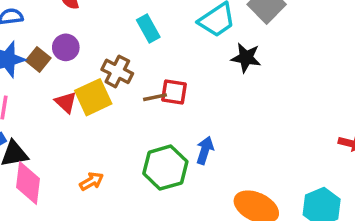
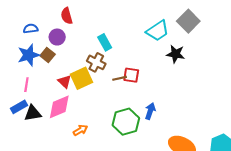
cyan rectangle: (148, 29) -> (105, 42), moved
purple circle: (66, 47) -> (57, 37), moved
pink diamond: (28, 183) -> (59, 107), moved, turned 60

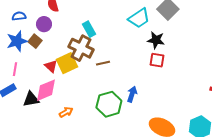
brown cross: (96, 62) -> (81, 48), size x1.4
red square: (131, 75) -> (157, 60), moved
black triangle: (33, 113) -> (31, 99), moved

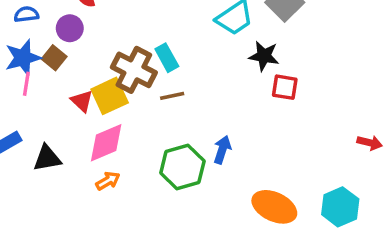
cyan rectangle: (89, 29) -> (167, 58), moved
red square: (157, 60) -> (285, 87), moved
pink line: (15, 69) -> (26, 84), moved
pink diamond: (46, 90) -> (106, 143), moved

